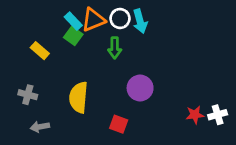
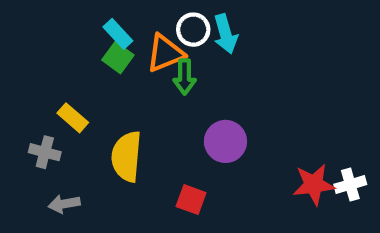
orange triangle: (93, 20) -> (165, 53), moved
yellow rectangle: (40, 51) -> (73, 118), moved
red star: (195, 115) -> (314, 184), size x1.4

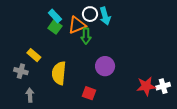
gray arrow: (64, 204) -> (30, 95), turned 96

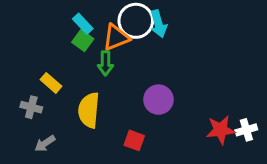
white circle: (90, 14) -> (136, 21), size x1.5
green arrow: (86, 36) -> (105, 63), moved
gray arrow: (30, 95) -> (45, 143), turned -120

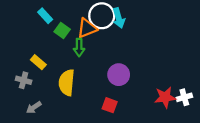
cyan rectangle: (83, 24) -> (45, 16), moved
red square: (134, 140) -> (110, 105), moved

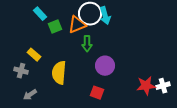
green square: (62, 30) -> (55, 27), turned 32
green arrow: (79, 47) -> (87, 44), moved

